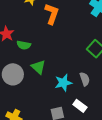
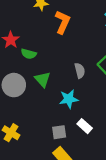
gray semicircle: (85, 79) -> (80, 71), moved

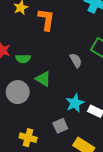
cyan star: (69, 99) -> (75, 103), moved
gray square: (59, 132) -> (60, 126), moved

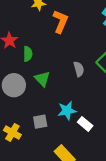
green semicircle: (23, 59) -> (28, 54), turned -104
gray square: (60, 126) -> (40, 122), moved

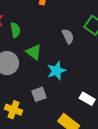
cyan star: (67, 111) -> (56, 71), moved
white rectangle: (85, 124) -> (87, 99), moved

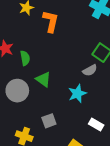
gray semicircle: (68, 36) -> (90, 70), moved, turned 88
cyan star: (56, 71) -> (77, 94), moved

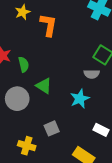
gray semicircle: (90, 70) -> (92, 74), turned 32

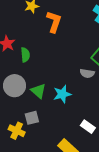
green triangle: (44, 86) -> (38, 91), moved
cyan star: (80, 99) -> (62, 94), moved
gray square: (52, 128) -> (32, 118), moved

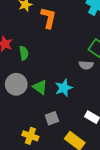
gray square: (32, 118) -> (52, 118), moved
yellow cross: (17, 131) -> (30, 136), moved

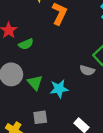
green semicircle: (24, 53) -> (26, 44), turned 64

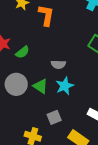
gray semicircle: (87, 70) -> (58, 64), moved

